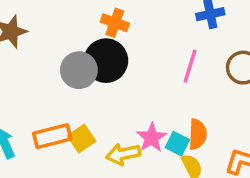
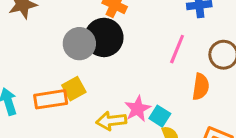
orange semicircle: (198, 134) -> (201, 87), moved
yellow square: (81, 139) -> (74, 89), moved

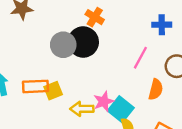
yellow square: (74, 89) -> (53, 91), moved
cyan square: (160, 116) -> (121, 109), size x1.5

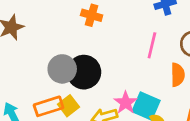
black circle: (83, 42) -> (84, 72), moved
gray circle: (63, 45) -> (62, 69), moved

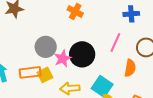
black circle: (84, 72) -> (82, 54), moved
pink star: (126, 103) -> (63, 59), moved

